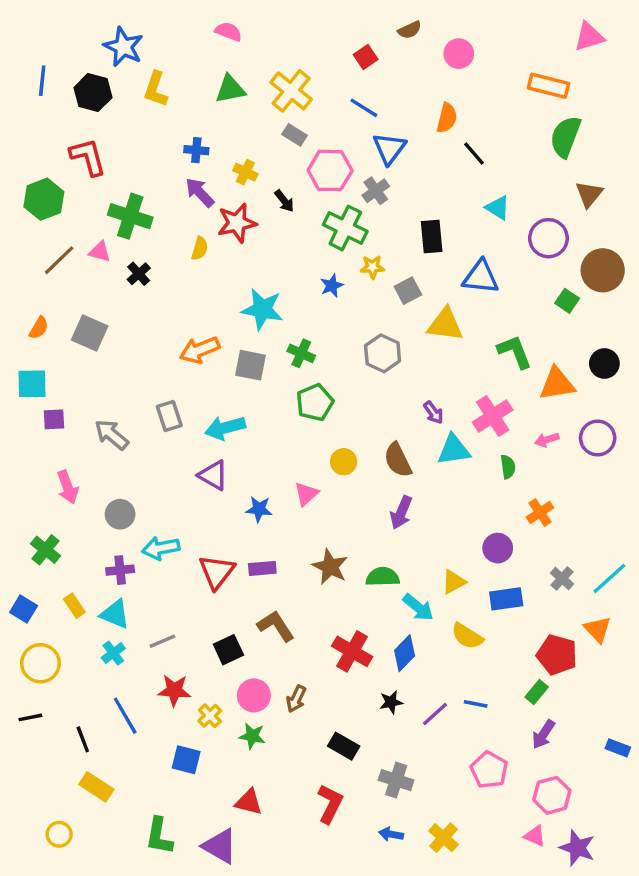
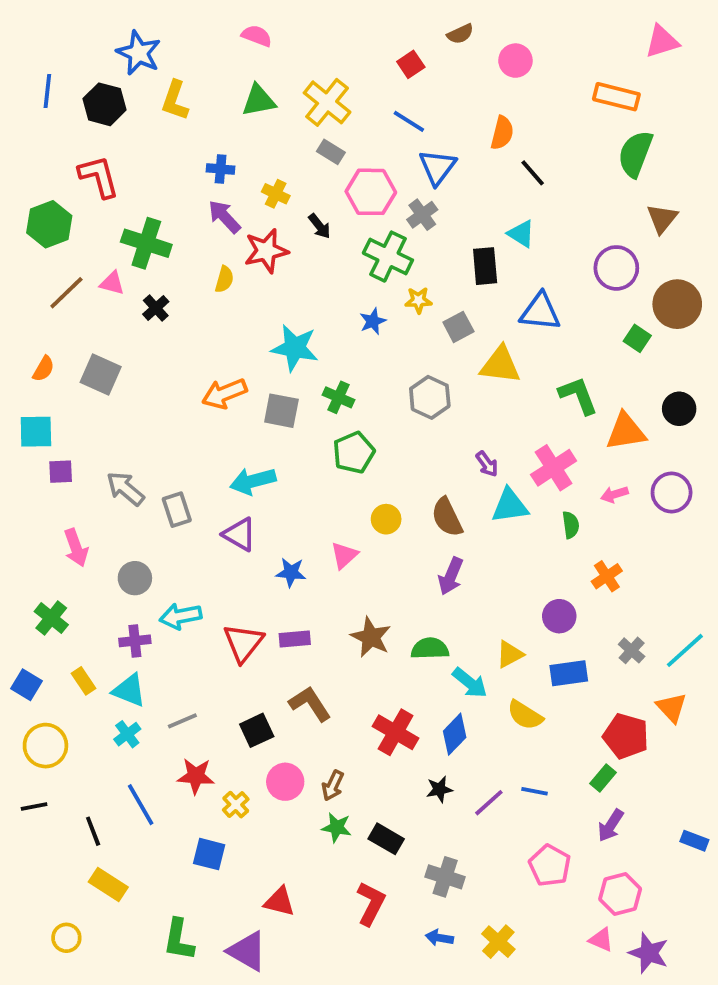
cyan triangle: (498, 208) -> (521, 234), moved
gray rectangle: (169, 416) -> (177, 510), moved
green star: (252, 736) -> (337, 827), moved

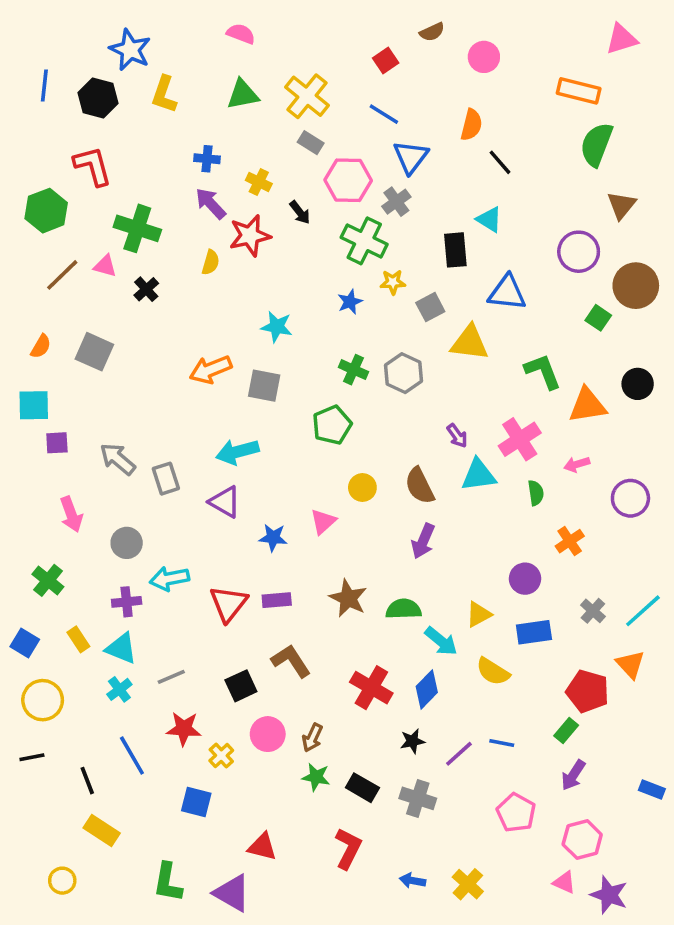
cyan star: (295, 348) -> (277, 327), size x0.7
green cross: (339, 397) -> (353, 370), moved
purple circle: (672, 492) -> (630, 498), moved
gray cross: (445, 877) -> (418, 798), moved

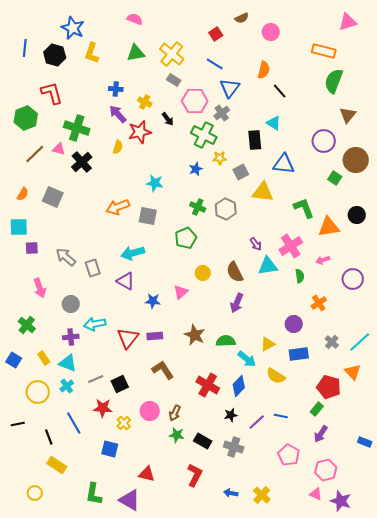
black cross: (146, 289) -> (82, 162), size x1.5
black square: (241, 686) -> (120, 384), moved
yellow circle: (43, 700) -> (38, 392), moved

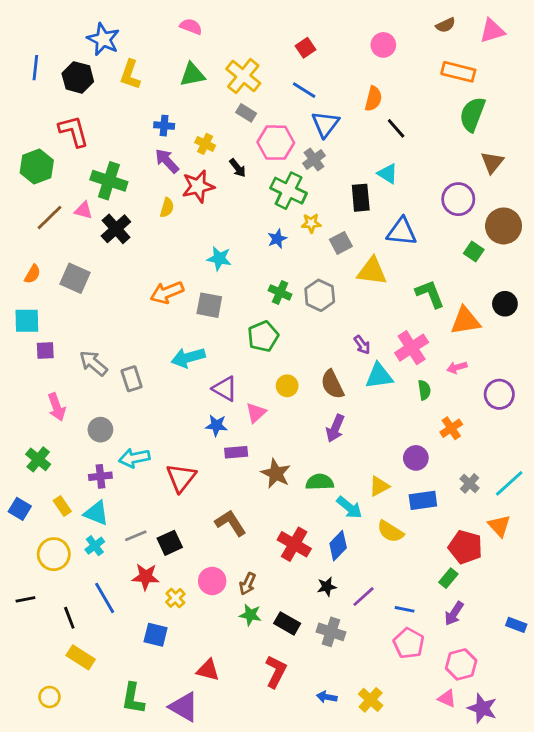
brown semicircle: (242, 18) -> (446, 25), moved
purple triangle: (126, 281) -> (225, 389), moved
purple rectangle: (155, 336) -> (236, 452), moved
blue line: (281, 416) -> (405, 609), moved

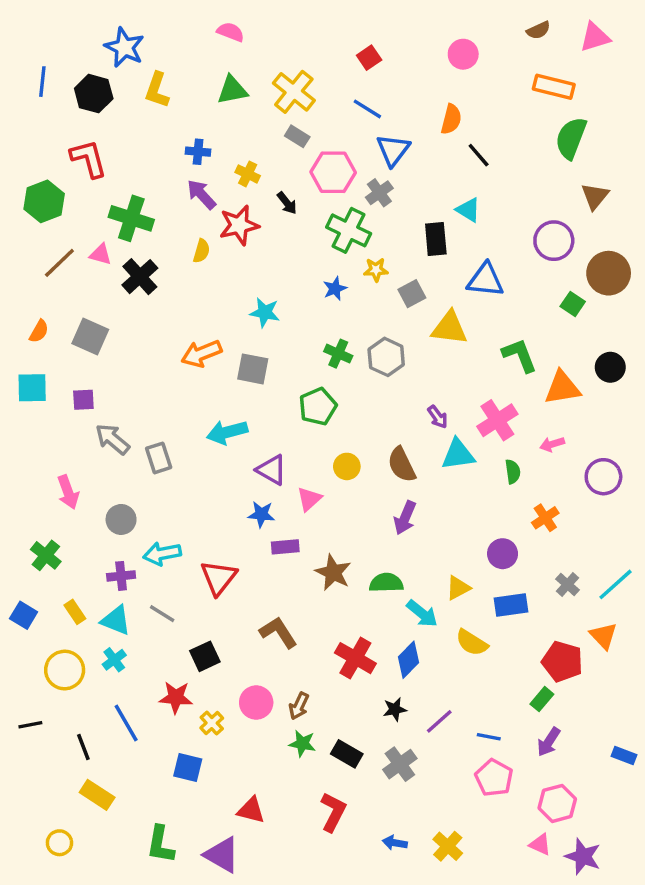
purple square: (45, 350) -> (83, 400), moved
gray line: (136, 536) -> (162, 614), moved, turned 55
gray cross: (331, 632) -> (400, 764), turned 36

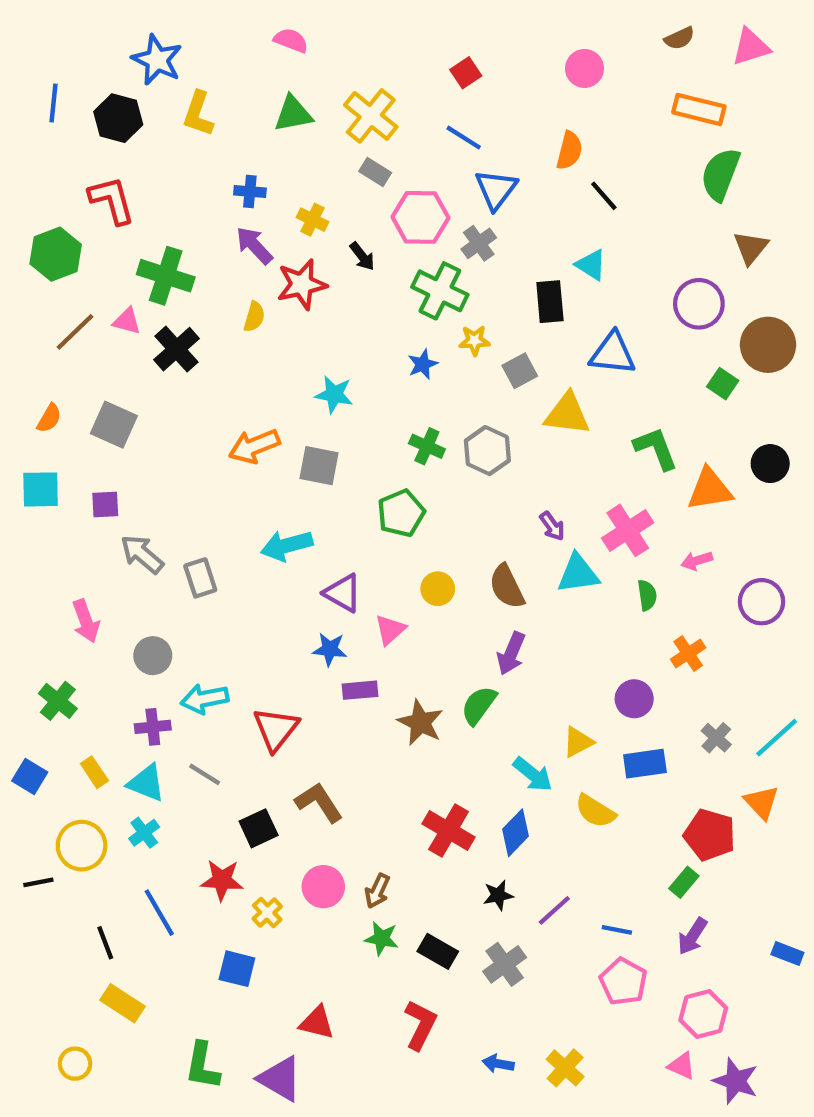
green semicircle: (386, 583) -> (479, 705), moved, turned -52
brown L-shape: (278, 632) -> (319, 802), moved
black line: (30, 725) -> (38, 882), moved

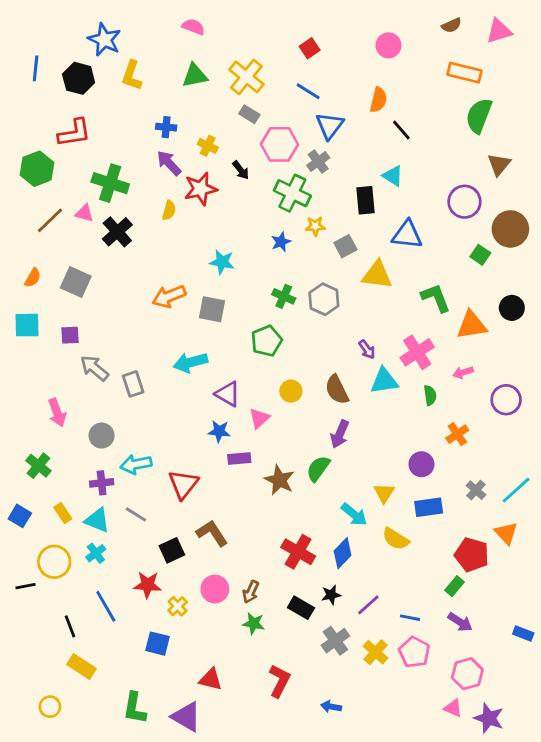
red L-shape: (112, 200) -> (74, 133), turned 96
yellow triangle: (578, 742) -> (384, 493), turned -30
purple arrow: (692, 936) -> (460, 622), turned -90
black rectangle: (438, 951) -> (301, 608), moved
yellow cross: (565, 1068) -> (376, 652), moved

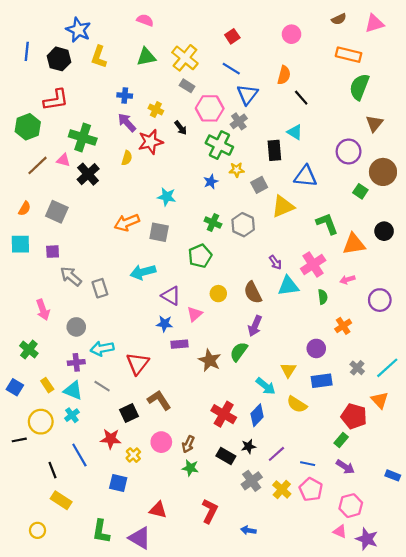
yellow triangle: (377, 275) -> (283, 206), turned -30

